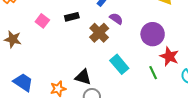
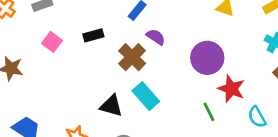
cyan rectangle: (119, 64) -> (146, 96), moved
black triangle: (83, 77) -> (111, 106), moved

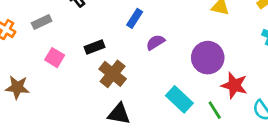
purple semicircle: (156, 37) -> (155, 42), turned -60
brown cross: (132, 57) -> (113, 74), moved
cyan rectangle: (146, 96) -> (179, 99), moved

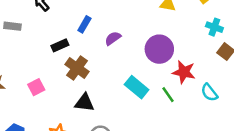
blue rectangle: (135, 18) -> (84, 24), moved
gray rectangle: (42, 22) -> (12, 26), turned 35
pink square: (55, 58) -> (36, 87), moved, turned 35

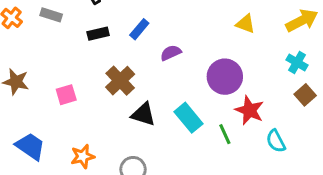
black rectangle: (60, 45) -> (98, 34), moved
black triangle: (84, 103) -> (143, 114), moved

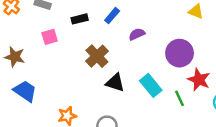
pink square: (66, 95) -> (50, 37), moved
blue trapezoid: (30, 146) -> (25, 91), moved

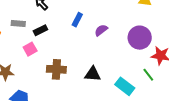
black rectangle: (80, 19) -> (40, 30), moved
brown cross: (97, 56) -> (56, 69), moved, turned -30
cyan rectangle: (151, 85) -> (125, 86), moved

